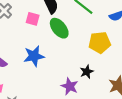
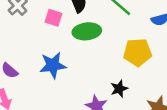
green ellipse: (59, 28) -> (87, 31), turned -60

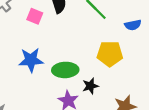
green ellipse: (87, 31) -> (65, 70), moved

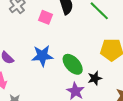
green ellipse: (65, 70) -> (73, 64), turned 50

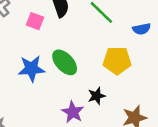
green ellipse: (73, 64) -> (65, 62), moved

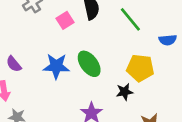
pink square: (35, 21) -> (65, 20), turned 30
black star: (97, 96) -> (125, 92), moved

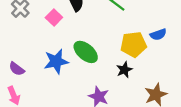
blue semicircle: (168, 40) -> (158, 35), moved

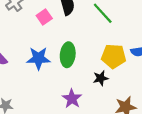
green ellipse: (86, 52) -> (68, 55), turned 45

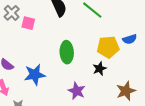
pink square: (44, 17) -> (28, 23), moved, turned -32
blue star: (38, 58) -> (35, 75), moved

